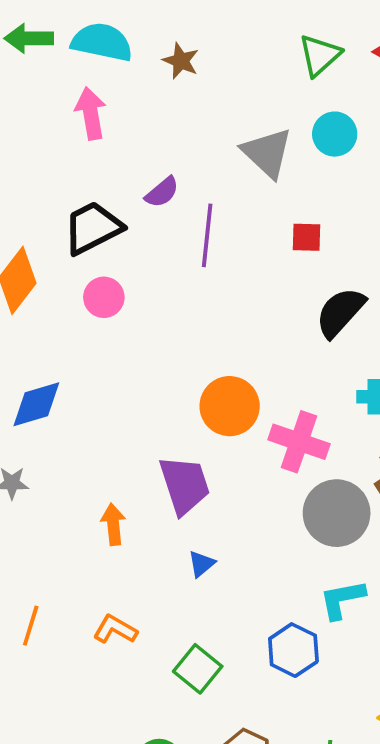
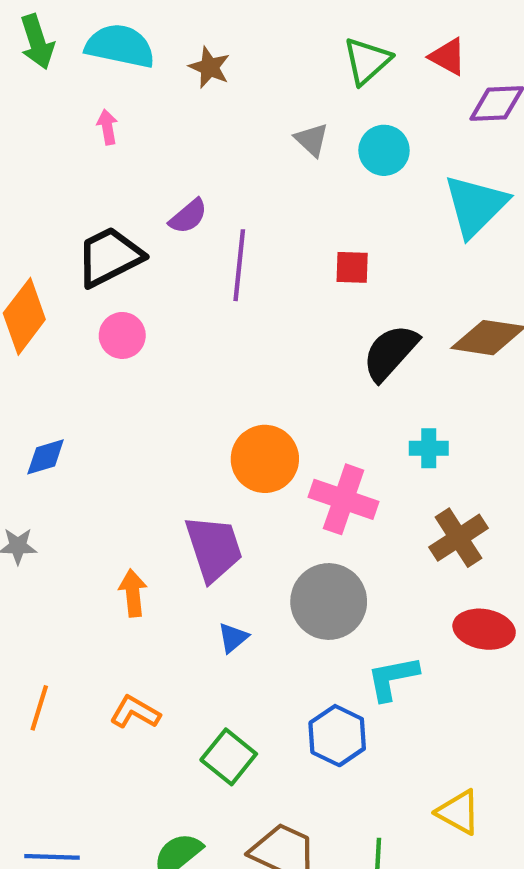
green arrow: (29, 38) -> (37, 42), turned -108
pink arrow: (91, 113) -> (107, 127), size x0.6
gray triangle: (267, 153) -> (312, 140), moved, size x0.6
blue diamond: (36, 404) -> (46, 457), size x0.7
gray circle: (337, 513) -> (329, 602), moved

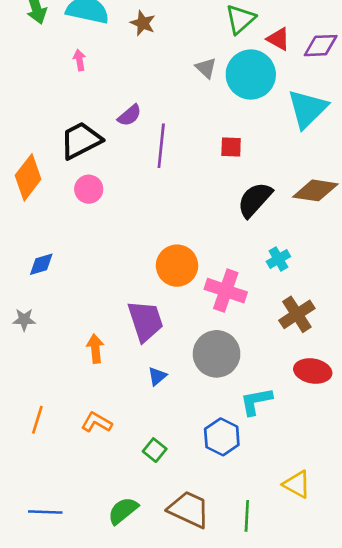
red triangle: (448, 57) -> (278, 39), moved
cyan circle: (384, 150) -> (251, 75), size x1.6
cyan cross: (429, 448) -> (278, 259), turned -30
green square: (229, 757) -> (155, 450), size x0.7

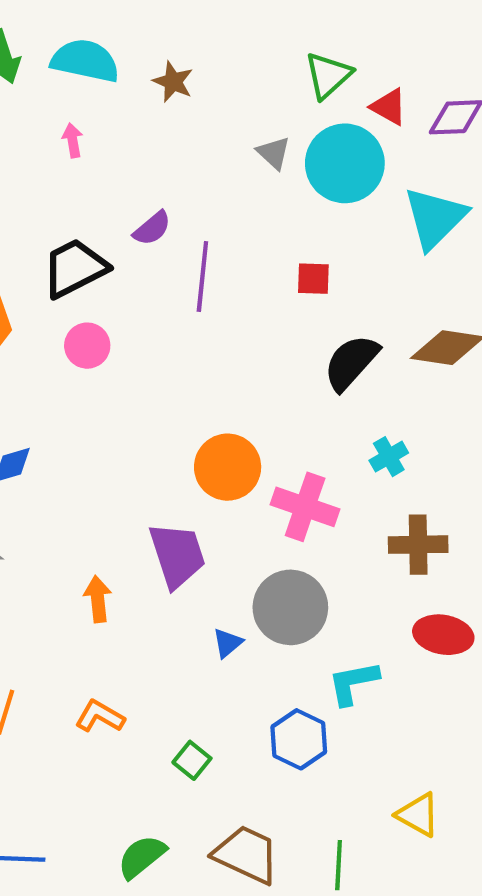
brown cross: (297, 314) -> (418, 545), turned 32
blue triangle: (157, 376) -> (228, 643), moved

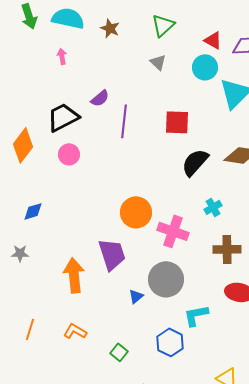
green triangle: (328, 75) -> (163, 25), moved
cyan circle: (345, 163) -> (205, 67), moved, size x0.7
red square: (313, 279) -> (177, 122), size x1.5
orange arrow: (98, 599) -> (74, 275), size x1.6

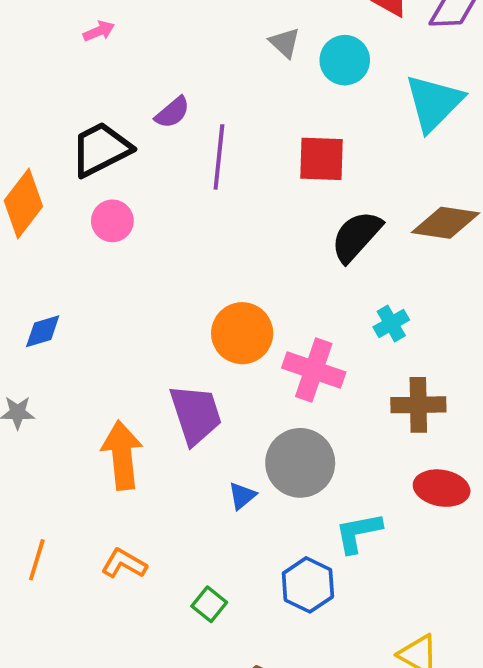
pink arrow: (62, 56) -> (99, 31), turned 77
cyan circle: (205, 67) -> (345, 60), moved

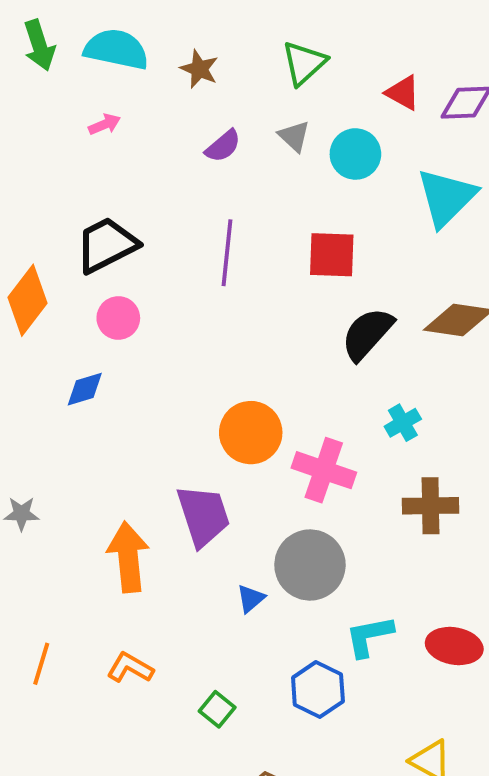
purple semicircle: (172, 112) -> (223, 146), moved
blue diamond: (43, 331) -> (85, 389), moved
red ellipse: (442, 488) -> (454, 646), moved

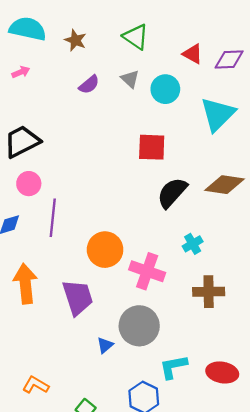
green triangle: (304, 63) -> (136, 37), turned -44
purple line: (227, 253) -> (53, 218), moved
orange arrow: (128, 557) -> (25, 284), moved

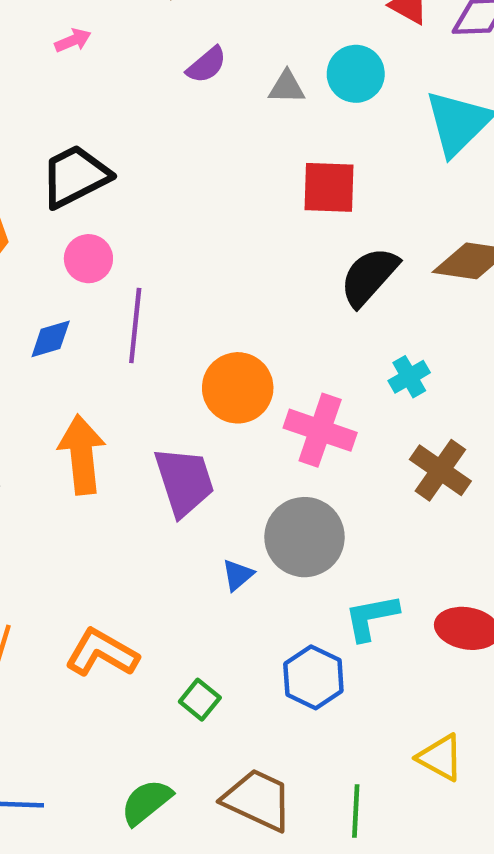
gray triangle: (130, 79) -> (287, 87), moved, turned -42
brown cross: (209, 292) -> (440, 470), turned 36
orange L-shape: (36, 385) -> (102, 653), size x1.4

